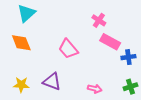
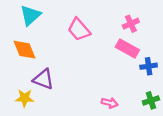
pink cross: (99, 20) -> (131, 24), moved, turned 32
pink trapezoid: (68, 49) -> (79, 30), moved
purple triangle: (52, 82) -> (43, 79), moved

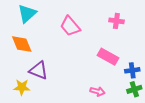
pink cross: (131, 24) -> (116, 21), turned 32
pink rectangle: (127, 48) -> (108, 57), moved
blue cross: (149, 66) -> (132, 70), moved

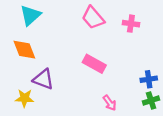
pink trapezoid: (70, 26) -> (93, 18), moved
pink rectangle: (108, 57) -> (94, 64), moved
pink arrow: (98, 91) -> (110, 103), turned 40

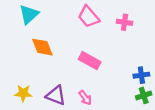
orange diamond: (24, 50) -> (42, 47), moved
purple triangle: (43, 79) -> (56, 95), moved
pink arrow: (110, 103) -> (85, 98), moved

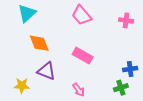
pink cross: (125, 22) -> (126, 20), moved
purple triangle: (56, 95) -> (46, 71), moved
green cross: (144, 95) -> (121, 88), moved

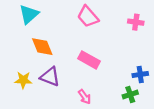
yellow star: (22, 86) -> (23, 80), moved

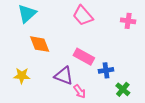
blue cross: (140, 74) -> (106, 70), moved
purple triangle: (50, 77) -> (64, 76), moved
green cross: (130, 95) -> (123, 89), turned -32

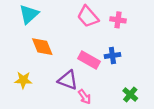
pink cross: (128, 21) -> (118, 20), moved
blue cross: (106, 70) -> (112, 56), moved

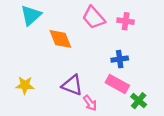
orange diamond: (42, 47) -> (60, 39), moved
pink rectangle: (89, 60) -> (117, 84), moved

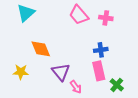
orange diamond: (60, 39) -> (41, 49), moved
pink rectangle: (117, 84) -> (99, 71), turned 48
purple triangle: (72, 85) -> (61, 72), turned 30

